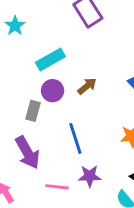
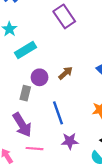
cyan rectangle: (50, 59) -> (25, 50), moved
pink line: (57, 187) -> (34, 149), moved

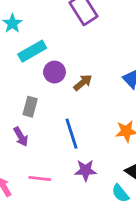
purple circle: (40, 77) -> (54, 72), moved
purple arrow: (22, 125) -> (21, 137), moved, size x0.6

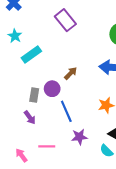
purple circle: (54, 72) -> (52, 89), moved

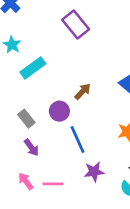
gray rectangle: (34, 95) -> (26, 119), moved, turned -48
pink arrow: (21, 155) -> (26, 181), moved

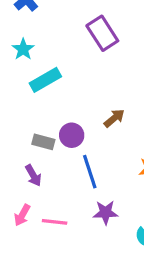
brown arrow: (83, 91) -> (114, 118), moved
gray rectangle: (26, 119) -> (43, 142), moved, turned -42
pink arrow: (26, 181) -> (22, 215), turned -120

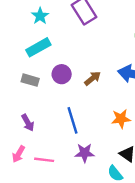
cyan star: (23, 49) -> (40, 16), moved
purple circle: (72, 135) -> (62, 74), moved
gray rectangle: (43, 142) -> (30, 80), moved

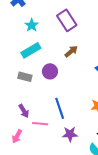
brown arrow: (93, 78) -> (71, 51), moved
pink line: (44, 160) -> (40, 124), moved

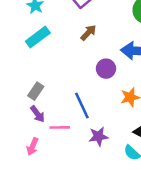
purple circle: (50, 71) -> (106, 69), moved
gray rectangle: (25, 77) -> (36, 91), moved, turned -64

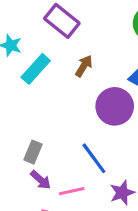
cyan rectangle: (38, 37) -> (36, 69), moved
purple circle: (106, 69) -> (115, 106), size x1.5

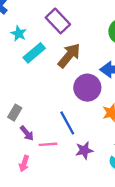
brown arrow: (84, 66) -> (69, 55), size x1.6
gray rectangle: (33, 152) -> (15, 113), moved

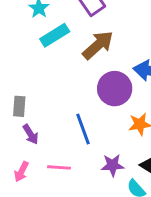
gray rectangle: (15, 113) -> (19, 106), turned -35
pink line: (48, 144) -> (59, 167), moved
purple star: (84, 150) -> (112, 165), moved

